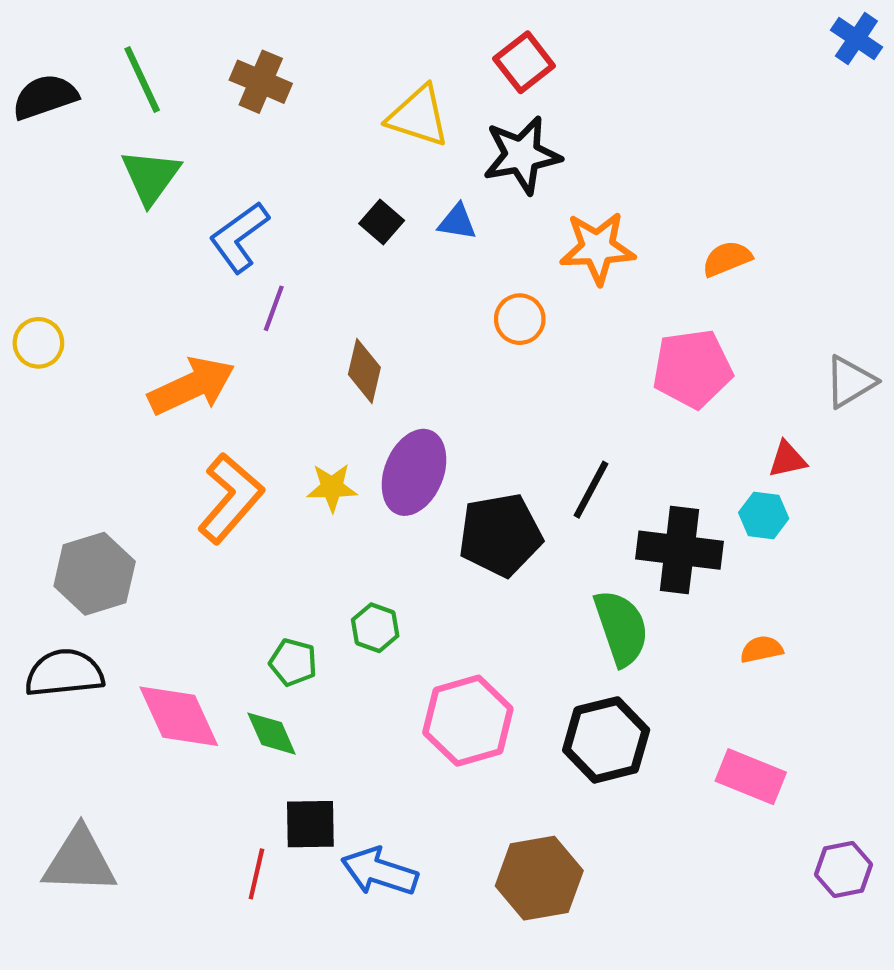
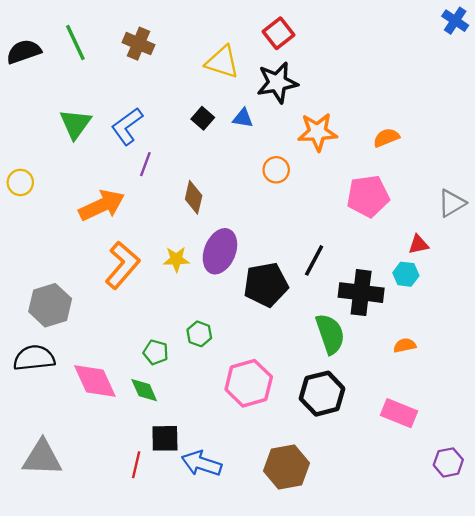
green triangle: (151, 177) -> (75, 124), moved

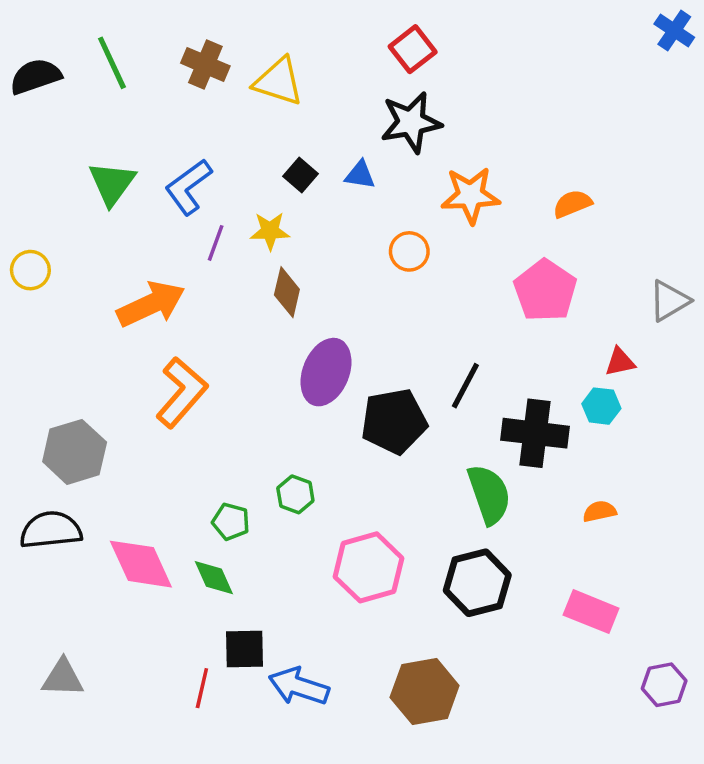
yellow triangle: (222, 62) -> (278, 81), moved
pink pentagon: (368, 196) -> (545, 290), turned -30
yellow star: (176, 259) -> (270, 231), moved
gray triangle: (42, 458) -> (63, 678), size x0.7

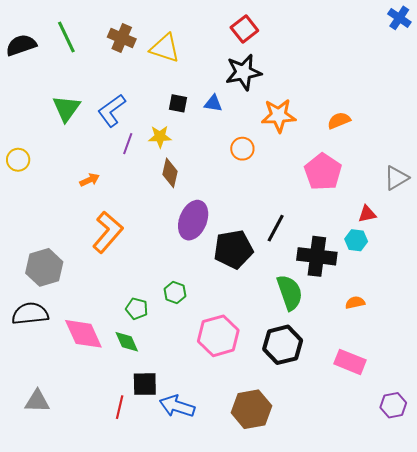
black square: (301, 175) -> (178, 103), turned -30
orange arrow: (151, 304) -> (90, 180), size x0.5

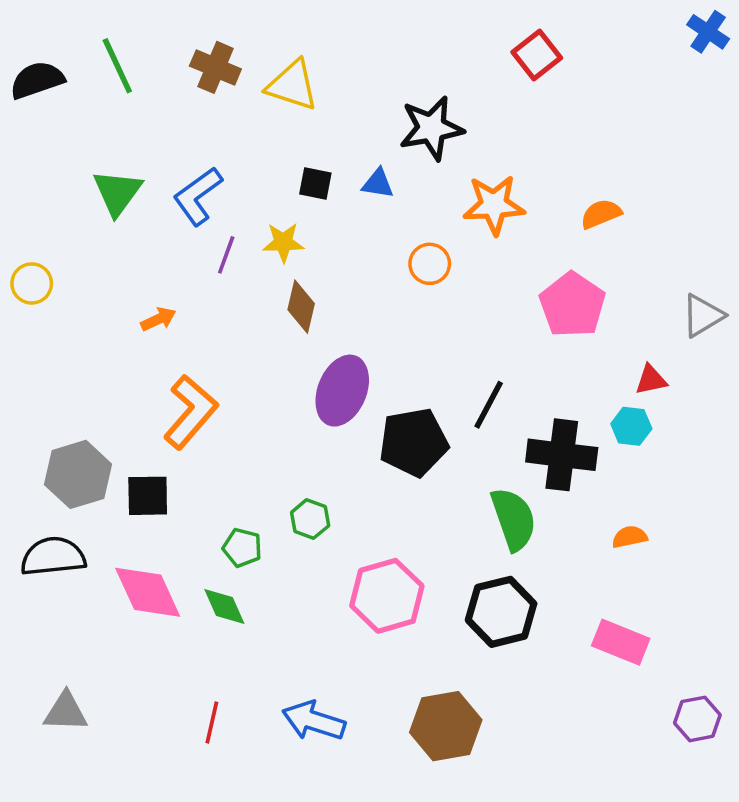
red square: (244, 29) -> (537, 55), moved
black square: (145, 384) -> (148, 496), moved

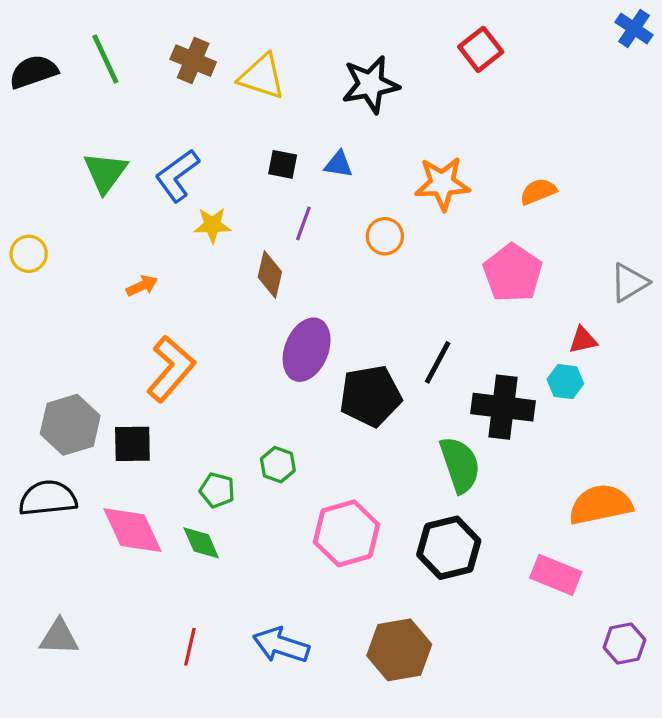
black star: (431, 128) -> (370, 84), moved
yellow star: (283, 242) -> (212, 225), moved
purple line: (226, 255) -> (303, 223), moved
orange semicircle: (630, 537) -> (600, 505), moved, size x2.0

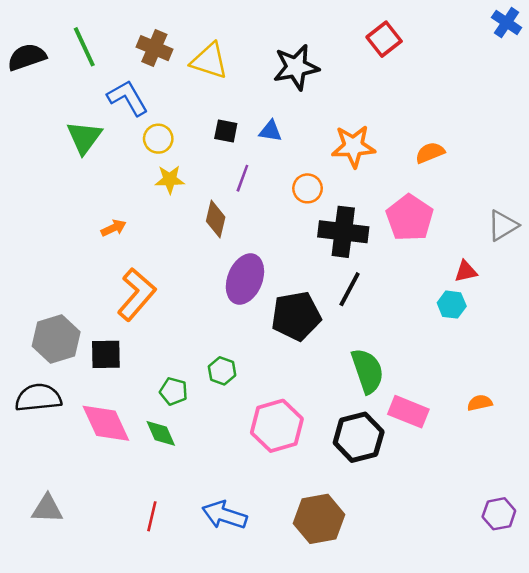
blue L-shape: (177, 176) -> (128, 98), moved, turned 96
yellow circle: (29, 254) -> (158, 139), moved
black cross: (503, 407) -> (343, 232), moved
orange semicircle: (600, 505) -> (480, 403), size x0.5
pink rectangle: (556, 575) -> (408, 412), moved

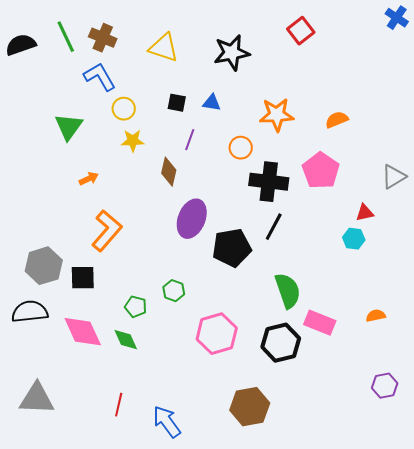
brown cross: (154, 48) -> (103, 38), moved
green triangle: (84, 137) -> (69, 127), moved
gray triangle: (47, 509) -> (37, 399), size x1.4
purple hexagon: (499, 514) -> (385, 386), moved
blue arrow: (225, 515) -> (167, 422), moved, turned 36

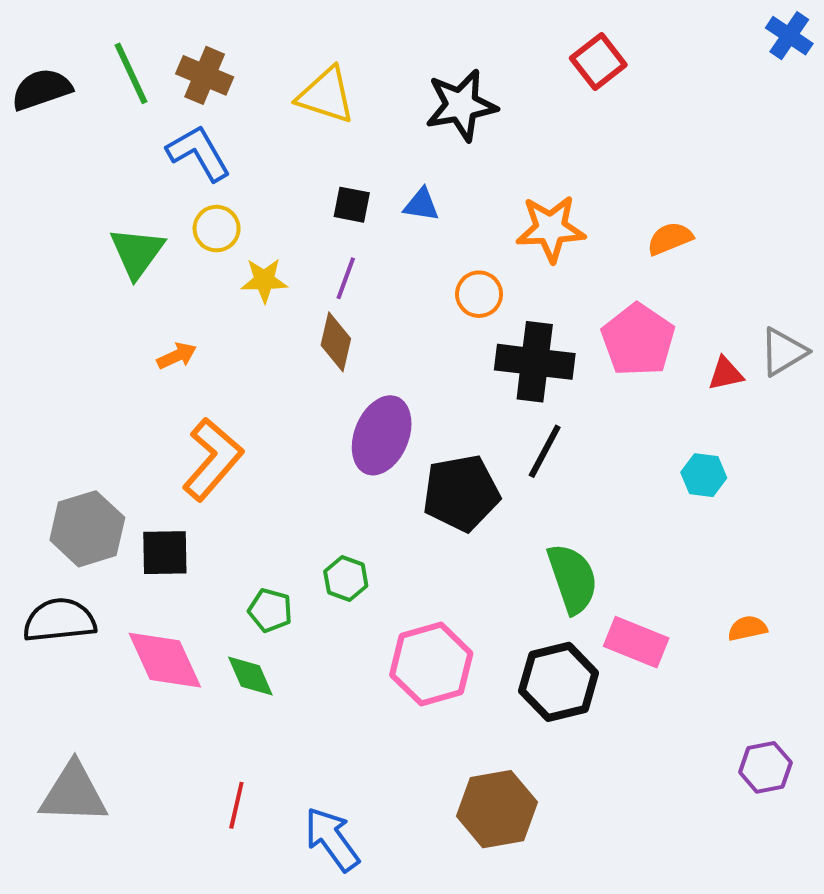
yellow circle: (124, 109) -> (217, 229), moved
purple line: (190, 140) -> (346, 278), moved
red triangle: (365, 213) -> (726, 374), moved

